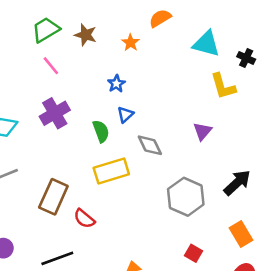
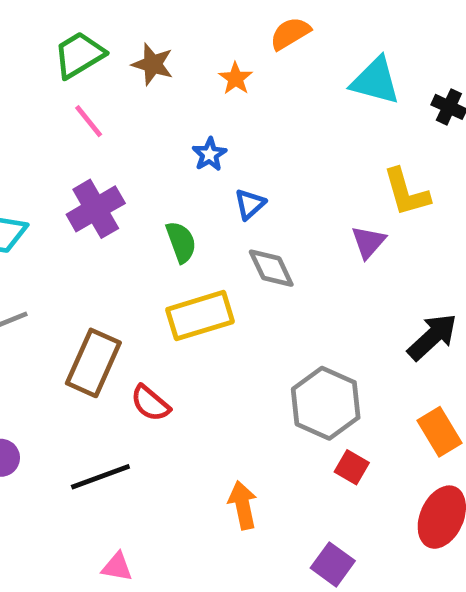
yellow L-shape: (223, 86) -> (406, 192), moved
blue triangle: (125, 115) -> (250, 204), moved
gray hexagon: (186, 197) -> (326, 403), moved

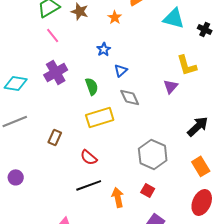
brown rectangle: (93, 363) -> (55, 137), size x0.6
red semicircle: (150, 403) -> (89, 157), moved
red square: (352, 467) -> (148, 190), moved
black line: (100, 477) -> (89, 185), moved

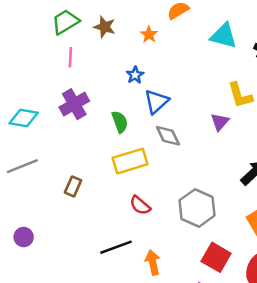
pink line: (53, 35) -> (70, 57), turned 42
blue triangle: (121, 70) -> (157, 102), size x1.5
red semicircle: (89, 157) -> (140, 205), moved
red square: (148, 190) -> (216, 257), moved, size x1.6

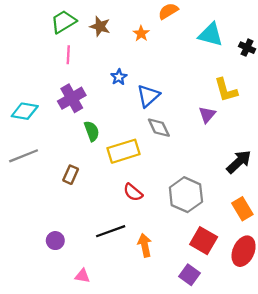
blue star: (135, 75) -> (119, 77), moved
green semicircle: (120, 122) -> (92, 131), moved
purple circle: (24, 237) -> (55, 241), moved

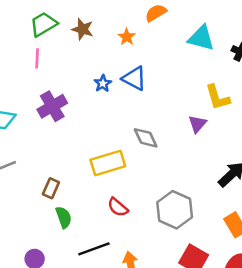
pink line: (68, 55) -> (37, 58), moved
blue triangle: (148, 96) -> (134, 78), moved, turned -50
green semicircle: (92, 131) -> (64, 217), moved

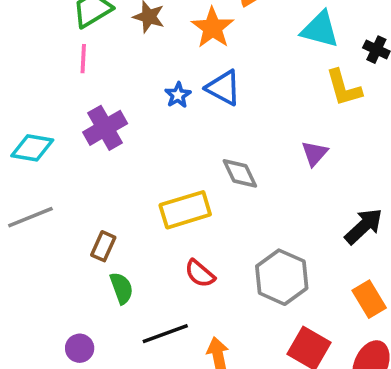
orange star: (127, 37) -> (213, 28), size x1.6
yellow L-shape: (218, 97) -> (344, 88), moved

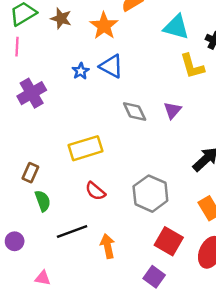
gray diamond: (240, 173) -> (135, 111), moved

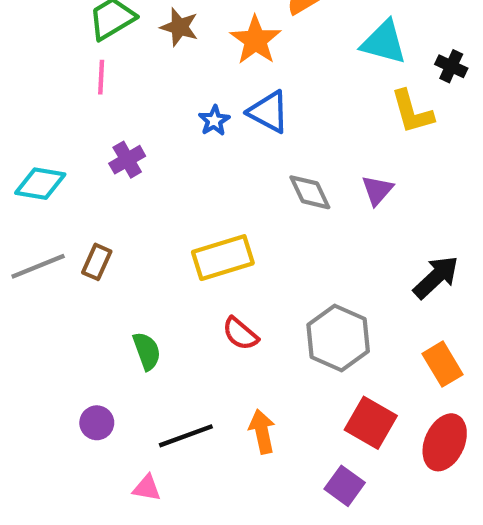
purple cross: (32, 93) -> (127, 160), size x0.7
brown rectangle: (30, 173) -> (97, 262), moved
black line: (72, 231) -> (186, 436), moved

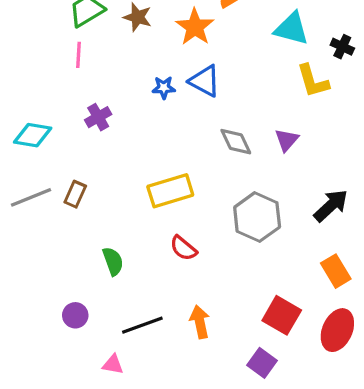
blue star: (214, 121) -> (164, 88), turned 30
gray hexagon: (338, 338) -> (257, 217), moved

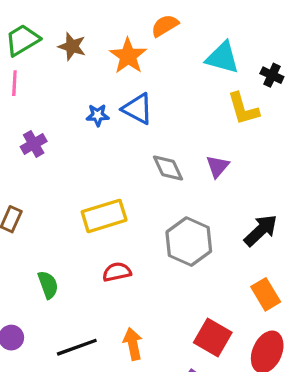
red semicircle: (183, 248) -> (117, 272), turned 128

